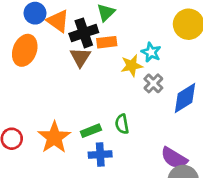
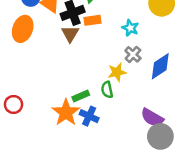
yellow star: (132, 66) -> (117, 72), moved
orange star: (54, 137) -> (66, 113), moved
blue cross: (100, 154) -> (89, 116), turned 30

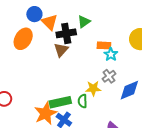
orange rectangle: (92, 20) -> (104, 45), moved
green rectangle: (81, 96) -> (60, 102), size x1.5

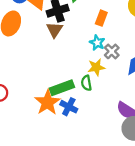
orange rectangle: (104, 45) -> (101, 18), turned -64
cyan star: (111, 54) -> (97, 43), moved

